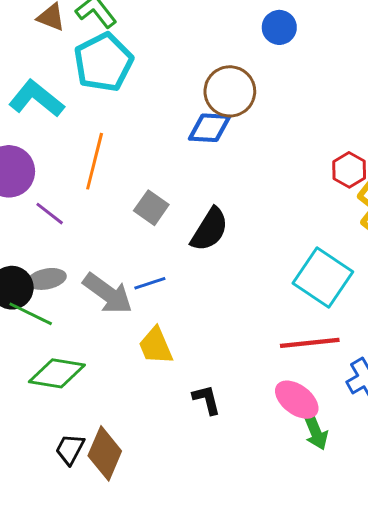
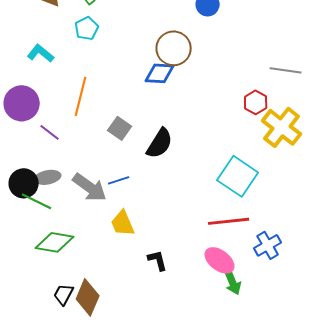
cyan pentagon: (103, 62) -> (87, 28), size x0.6
cyan L-shape: (36, 99) -> (41, 53), size x0.7

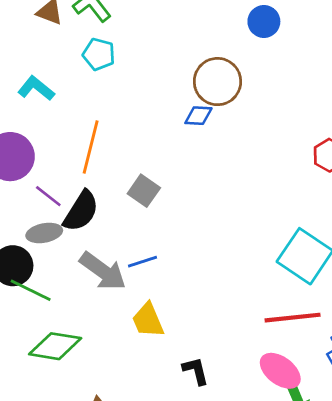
cyan pentagon: (87, 28) -> (99, 54), turned -30
blue diamond: (160, 73) -> (198, 116), size x0.7
black semicircle: (160, 143) -> (81, 211), moved
gray ellipse: (48, 177) -> (44, 233), moved

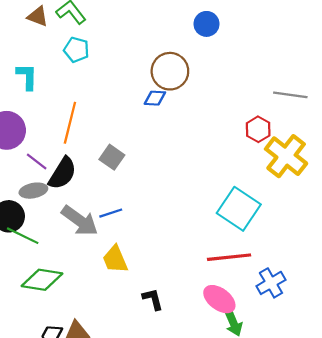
cyan L-shape: (36, 88) -> (27, 77), turned 52

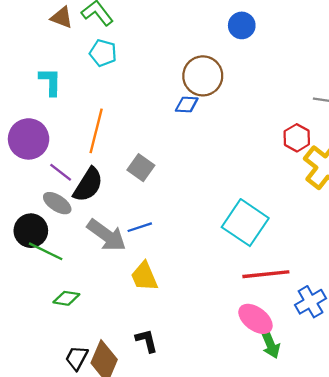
gray ellipse: (33, 191) -> (57, 203), turned 44
cyan square: (239, 209) -> (245, 223), moved
green diamond: (42, 280) -> (66, 298), size x0.6
black L-shape: (153, 299) -> (147, 341), moved

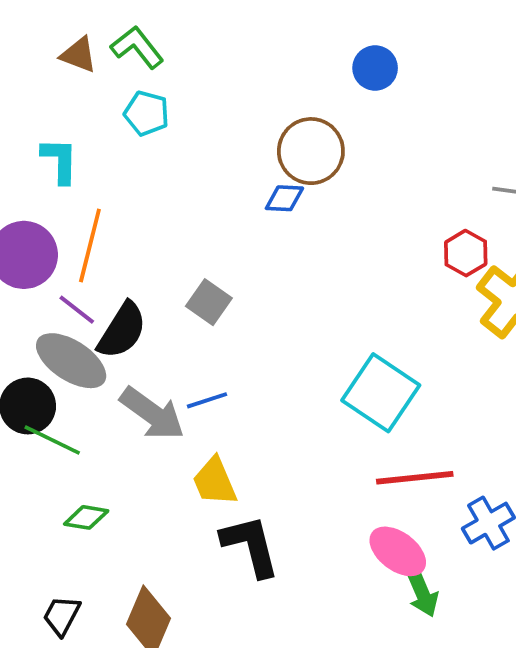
orange line: (96, 131) -> (90, 245), moved
gray ellipse: (57, 203) -> (71, 361), size x1.5
black L-shape: (147, 341) -> (250, 546), moved, size x1.6
black trapezoid: (77, 358) -> (62, 616), moved

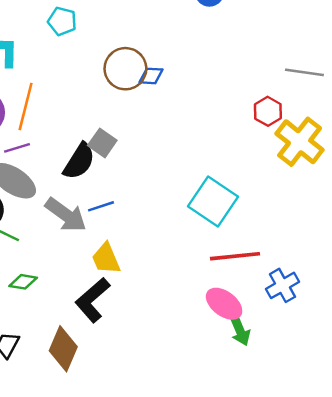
brown circle: (311, 151) -> (125, 69), moved
purple line: (77, 310) -> (17, 148), turned -55
black semicircle: (122, 330) -> (79, 161), moved
black L-shape: (250, 546) -> (93, 300), moved, turned -117

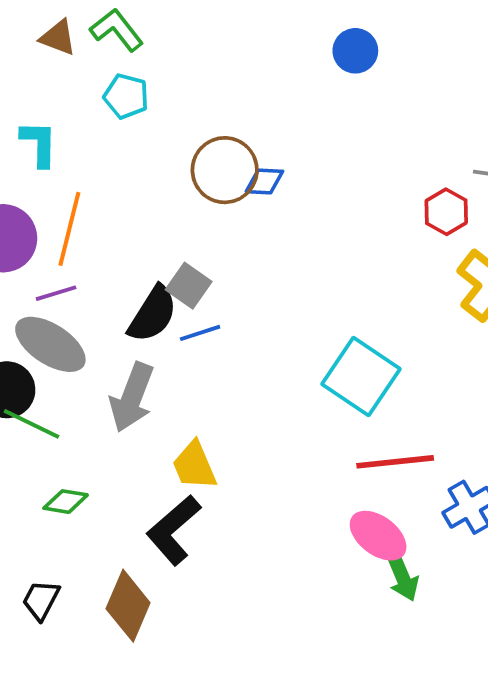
red hexagon: (268, 111) -> (446, 212), moved
blue line: (101, 206) -> (200, 333), moved
gray arrow: (66, 215) -> (132, 397), turned 75

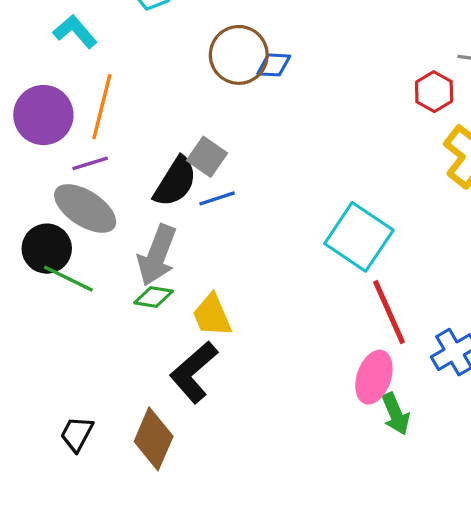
cyan L-shape: (39, 144) -> (75, 32), turned -42
red line: (395, 462) -> (389, 312), turned 72
green diamond: (66, 502) -> (154, 297), moved
pink ellipse: (378, 536) -> (374, 377), turned 72

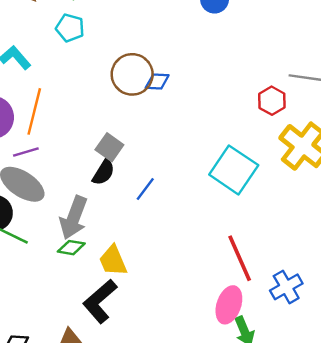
black semicircle: (175, 182) -> (103, 172), moved, size x0.7
blue line: (217, 198) -> (145, 189), moved, turned -35
cyan square: (359, 237) -> (234, 170), moved

